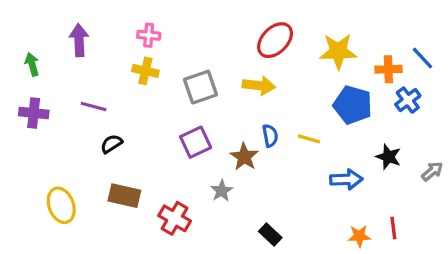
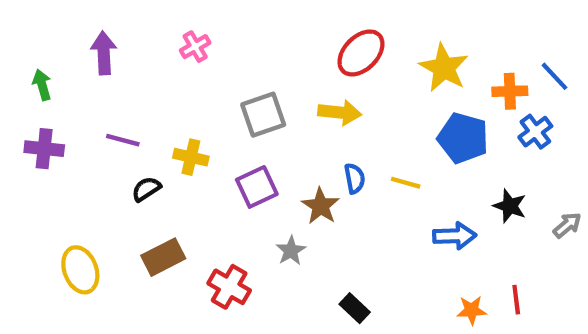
pink cross: (149, 35) -> (195, 47), turned -35
yellow star: (338, 51) -> (444, 68), turned 30
yellow cross: (145, 71) -> (191, 157), moved
brown rectangle: (124, 196) -> (163, 257), turned -40

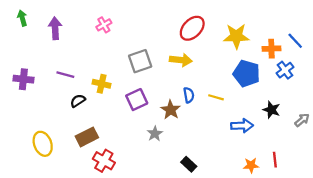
yellow star: (444, 68) -> (236, 36), turned -30
green arrow: (42, 85) -> (22, 18), moved
red cross: (229, 287) -> (104, 161), moved

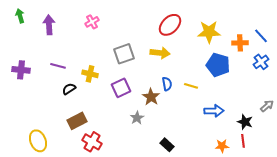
blue cross: (285, 70) -> (261, 62), moved
black star: (271, 110) -> (245, 122), moved
yellow ellipse: (43, 144) -> (38, 141), moved

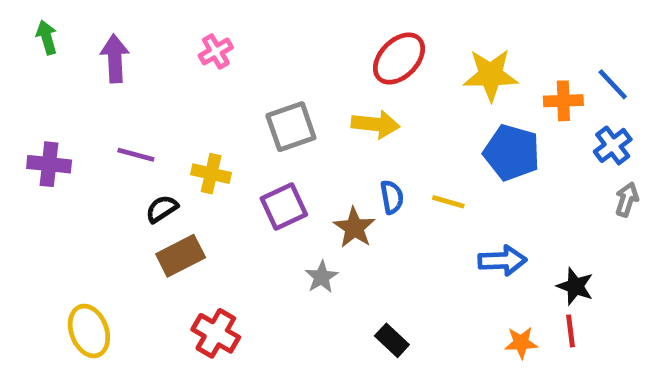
gray arrow: (267, 106) -> (627, 199), moved, turned -32
brown rectangle: (77, 121) -> (181, 256), moved

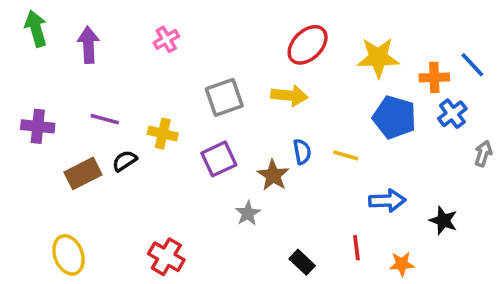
green arrow: (47, 37) -> (36, 29), size x1.4
blue cross: (613, 145) -> (452, 114), moved
brown rectangle: (181, 256) -> (83, 173), moved
red line: (570, 331) -> (356, 248), moved

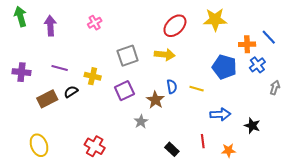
yellow star: (378, 58) -> (215, 20), moved

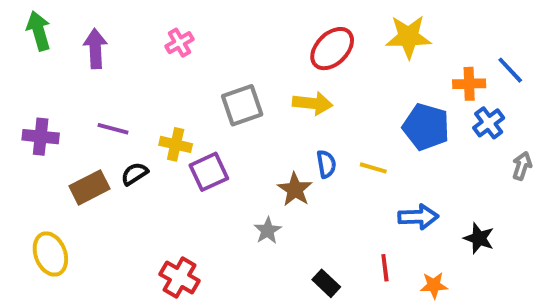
purple square: (124, 91) -> (209, 172), moved
yellow ellipse: (39, 145) -> (50, 254), moved

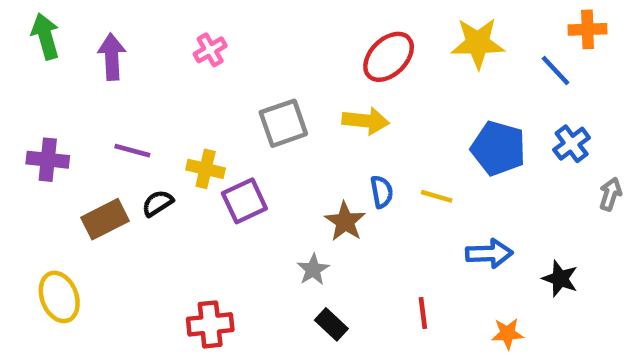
blue line: (510, 70) -> (556, 71), moved
orange cross: (469, 84) -> (588, 29), moved
red line: (385, 268) -> (423, 313), moved
red cross: (180, 277) -> (210, 324), turned -36
black rectangle: (326, 283) -> (331, 324), moved

